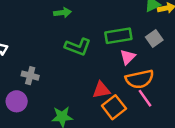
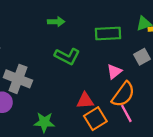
green rectangle: (118, 36) -> (108, 33), moved
gray cross: (30, 76) -> (18, 79), size x1.6
orange semicircle: (140, 79) -> (123, 94), turned -48

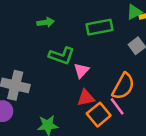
pink triangle: (114, 72) -> (81, 70), moved
pink line: (126, 113) -> (117, 106), moved

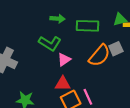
green arrow: (46, 22) -> (57, 19), moved
orange semicircle: (123, 86) -> (99, 56), moved

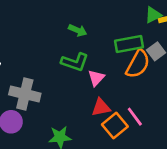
green arrow: (57, 19) -> (78, 30), turned 32
green rectangle: (87, 26) -> (129, 44), moved

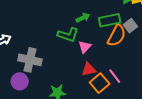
green arrow: (78, 30) -> (83, 18), moved, turned -48

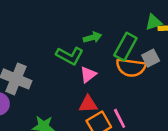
green rectangle: (110, 20) -> (125, 47), turned -60
orange semicircle: (117, 36) -> (131, 67), turned 60

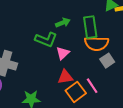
green rectangle: (125, 47) -> (90, 27), turned -30
gray square: (151, 58) -> (107, 61), moved

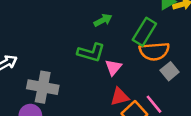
green arrow: (63, 23) -> (103, 20), moved
green rectangle: (90, 27) -> (144, 32), turned 45

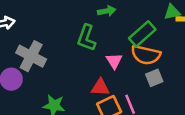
green L-shape: (91, 53) -> (86, 38), turned 76
pink triangle: (113, 67) -> (114, 61), moved, turned -30

